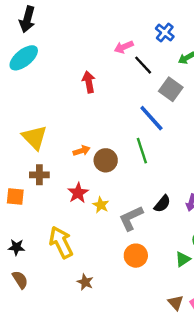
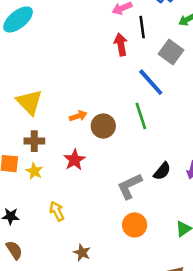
black line: (143, 65) -> (142, 27), turned 35
red arrow: (89, 82) -> (121, 45), moved
yellow star: (101, 205) -> (34, 171), moved
yellow arrow: (61, 242) -> (57, 211), size x0.6

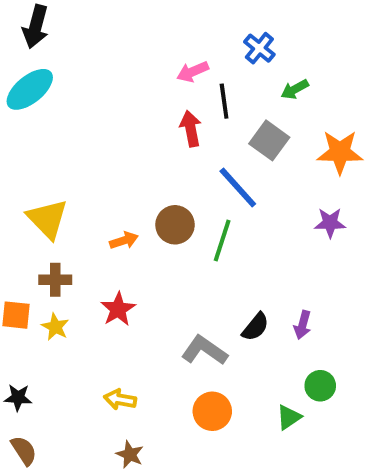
green line: (141, 116) -> (222, 240), turned 36
brown circle: (103, 126) -> (175, 225), moved
gray L-shape: (130, 186) -> (204, 350), turned 60
yellow arrow: (57, 211) -> (120, 399), moved, turned -54

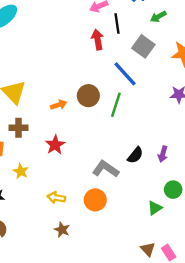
yellow star: (55, 327) -> (21, 171), moved
orange circle: (212, 411) -> (95, 200), moved

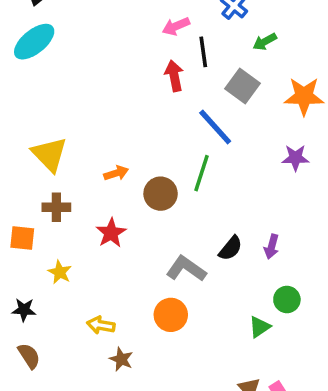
brown circle: (88, 96) -> (161, 194), moved
yellow arrow: (56, 198) -> (101, 325), moved

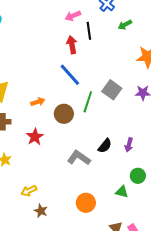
gray square: (243, 86) -> (112, 90), moved
blue line: (215, 127) -> (70, 75), moved
orange circle: (171, 315) -> (86, 203), moved
yellow arrow: (101, 325) -> (29, 191), turned -35
green triangle: (260, 327) -> (122, 192), turned 48

